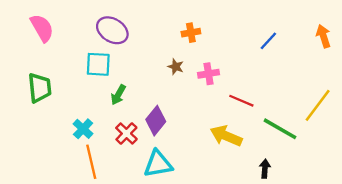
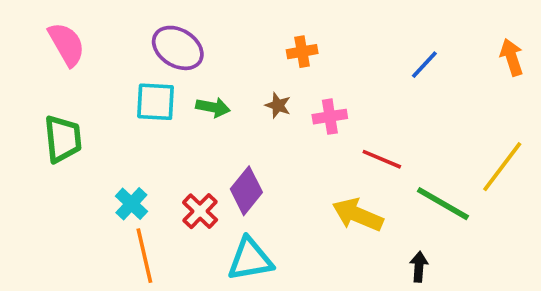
green arrow: (118, 95) -> (213, 107), moved, turned -108

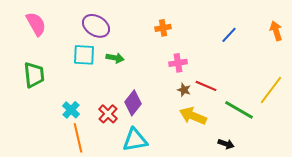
brown star: (278, 105) -> (184, 90), moved
black arrow: (419, 267) -> (226, 144), turned 105

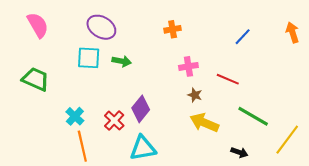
green trapezoid: (34, 75) -> (36, 79), turned -60
red line: (206, 86) -> (228, 79), moved
yellow line: (271, 90) -> (287, 140), moved

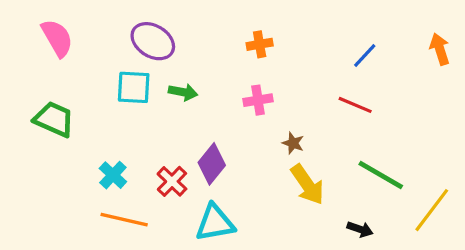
pink cross: (188, 66) -> (258, 100), moved
red line: (228, 79) -> (355, 105), moved
yellow arrow: (204, 123) -> (307, 185), turned -148
orange line: (82, 146) -> (124, 220), turned -64

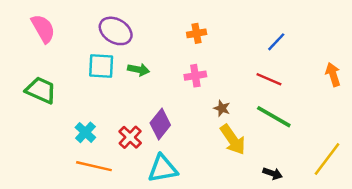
orange arrow: (440, 49) -> (333, 74), moved
green line: (381, 175) -> (274, 117), moved

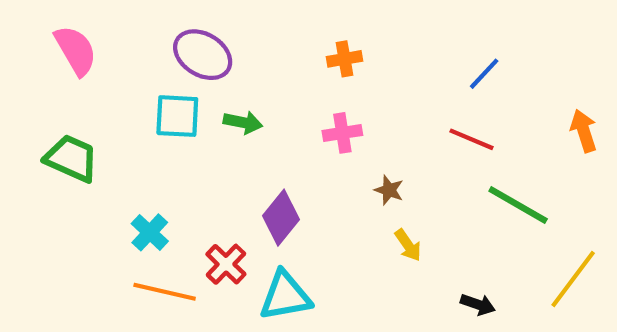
green line: (274, 117) -> (518, 205), moved
red cross: (130, 137) -> (226, 264), moved
yellow arrow: (233, 140) -> (408, 245), size x0.6

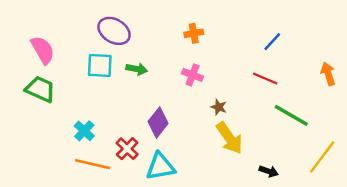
pink semicircle: (76, 50) -> (43, 50), moved
pink cross: (342, 133) -> (193, 75), turned 30
yellow arrow: (408, 245) -> (229, 138), size x1.8

